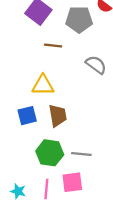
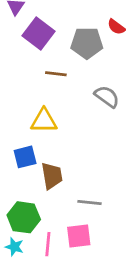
brown trapezoid: (58, 116) -> (52, 176), moved
green hexagon: (50, 153) -> (24, 217), moved

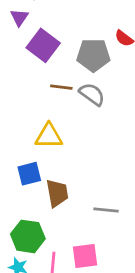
gray semicircle: (107, 97) -> (92, 94), moved
gray line: (89, 203) -> (106, 210), moved

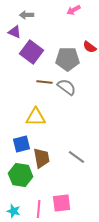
purple triangle: (19, 17) -> (15, 32), turned -40
gray line: (106, 210) -> (77, 157), moved, turned 30
green hexagon: (28, 236) -> (21, 175), moved

